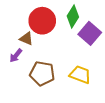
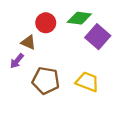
green diamond: (73, 16) -> (79, 18), turned 65
red circle: (42, 21) -> (46, 23), size x0.7

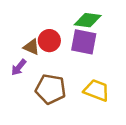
red circle: (46, 23) -> (49, 41), moved
purple square: (98, 37) -> (84, 42), moved, turned -30

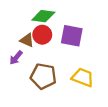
green diamond: (88, 20) -> (43, 16), moved

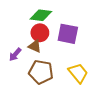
brown triangle: (27, 40) -> (35, 46), moved
yellow trapezoid: (83, 77) -> (78, 73), turned 30

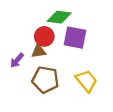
green diamond: (41, 15) -> (59, 17), moved
brown triangle: (35, 46) -> (39, 51), turned -32

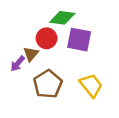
brown triangle: (39, 51) -> (31, 54), moved, turned -42
brown pentagon: (45, 80) -> (48, 84), turned 30

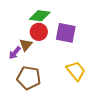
green diamond: (62, 18) -> (40, 16), moved
brown pentagon: (48, 84) -> (29, 78), moved, turned -30

